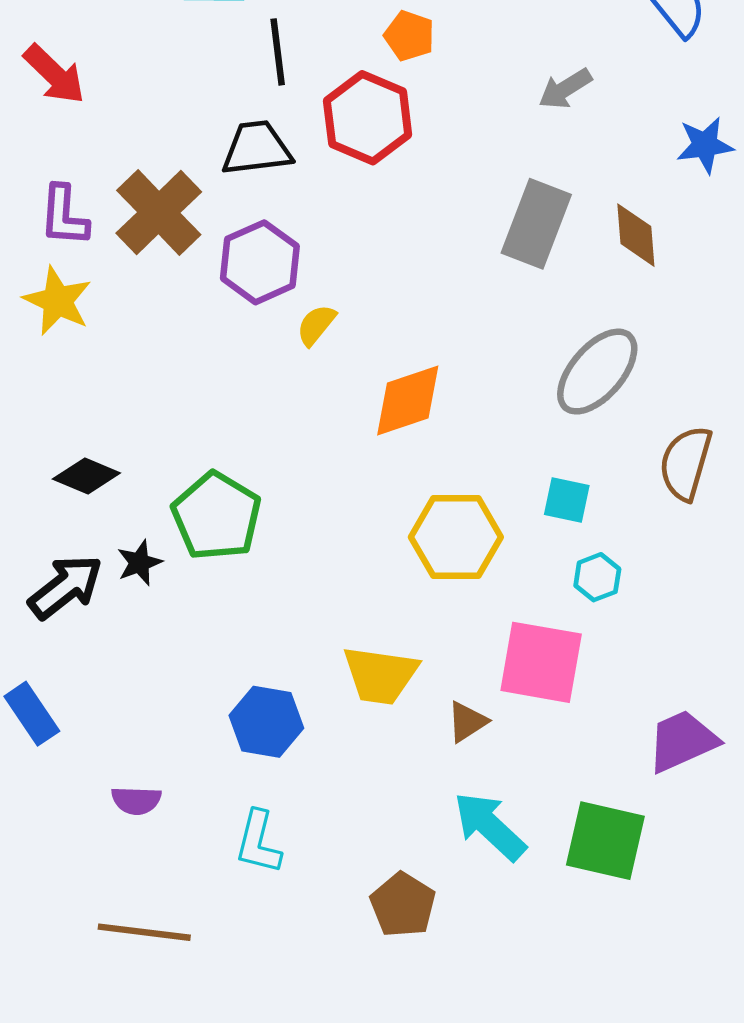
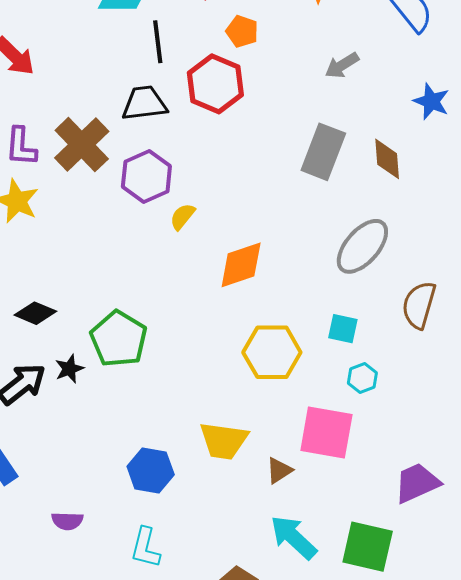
blue star: (705, 145) -> (431, 101), turned 30

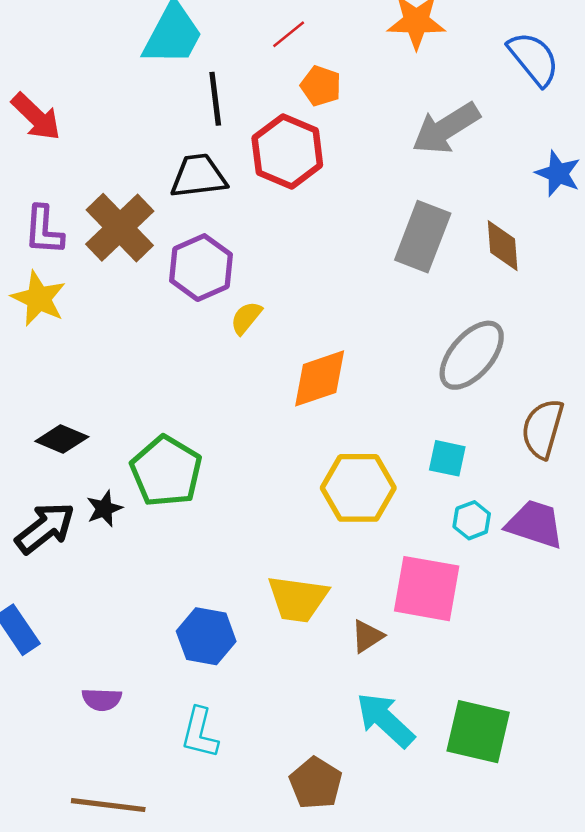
gray arrow: (342, 65) -> (446, 128), size x1.6
purple trapezoid: (417, 483) -> (535, 524), moved, turned 42

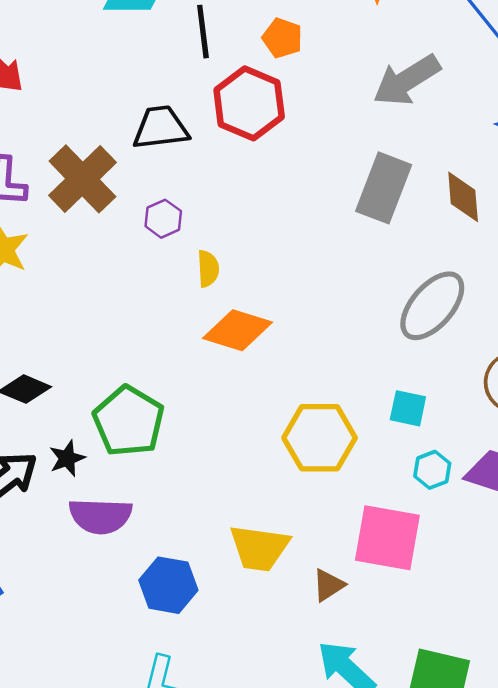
black line: (215, 99) -> (203, 32), moved
purple hexagon: (201, 268) -> (163, 219), size x0.6
yellow semicircle: (246, 318) -> (208, 269), turned 138
orange diamond: (320, 378) -> (238, 330), moved, turned 36
purple semicircle: (102, 699) -> (100, 516), moved, size x1.6

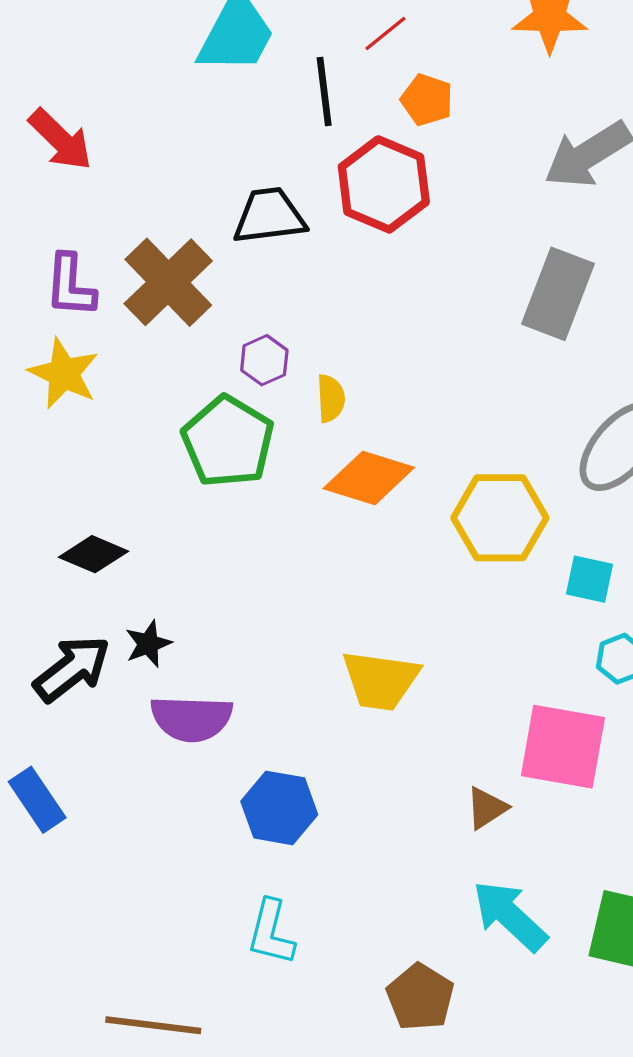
purple hexagon: (163, 219) -> (264, 360), moved
green pentagon: (129, 421) -> (228, 441), moved
yellow hexagon: (320, 438) -> (500, 518), moved
yellow trapezoid: (259, 548) -> (380, 680), moved

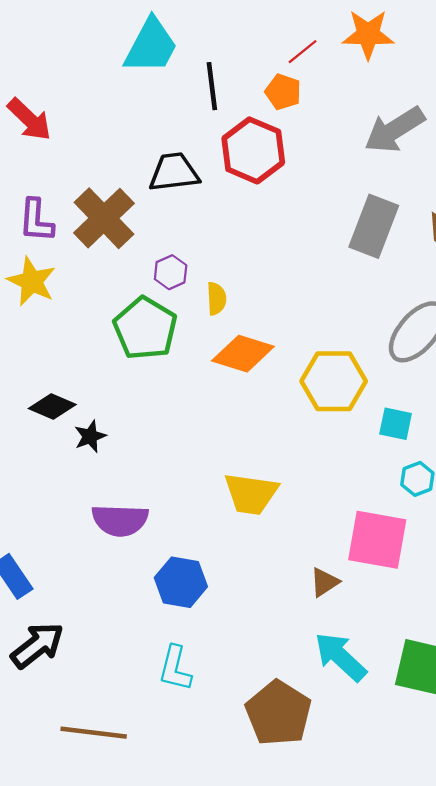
red line: (385, 33) -> (303, 52), moved
black star: (148, 644) -> (90, 436), moved
black arrow: (72, 669) -> (37, 645), moved
brown pentagon: (420, 997) -> (278, 713), size x1.4

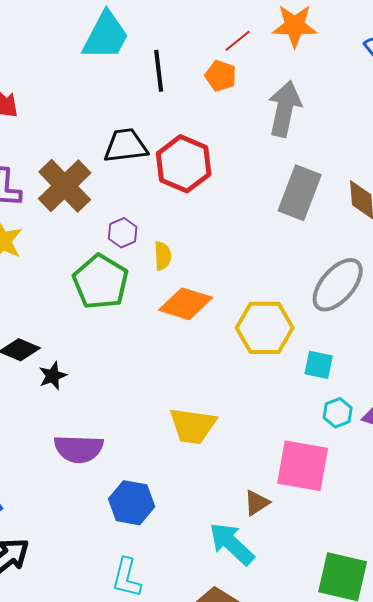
gray arrow: (394, 130) -> (285, 109), moved, turned 134
red hexagon: (253, 150) -> (184, 164), moved
cyan arrow: (341, 657) -> (232, 544), moved

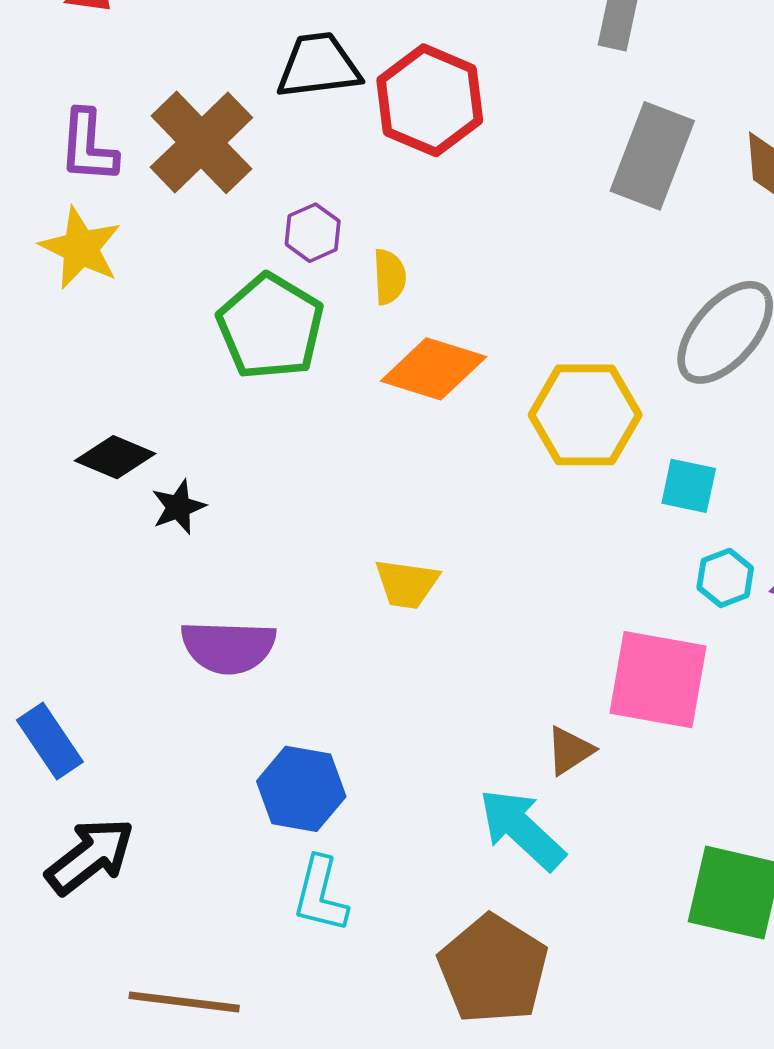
yellow trapezoid: (193, 426) -> (407, 584), moved, size x0.7
blue hexagon: (132, 503) -> (301, 789), moved

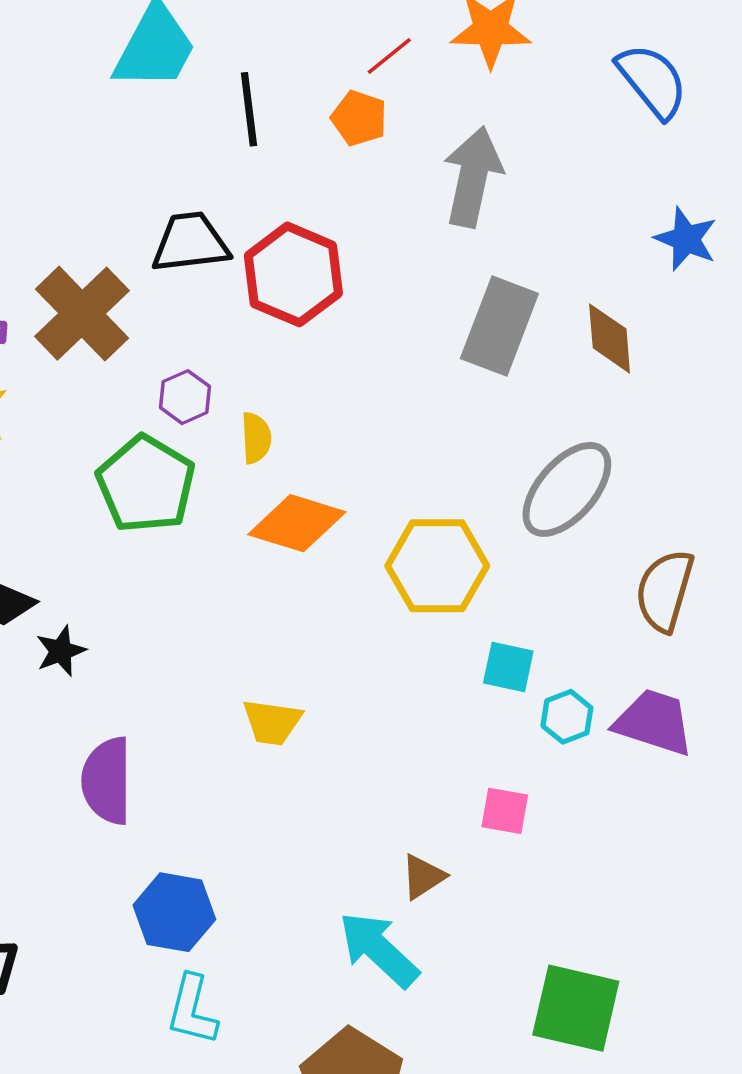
cyan square: (689, 486) -> (508, 667), moved
purple semicircle: (228, 647) -> (107, 781), turned 88
pink square: (658, 680) -> (505, 811), size x0.5

